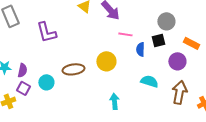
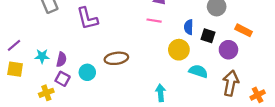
pink line: (125, 34) -> (154, 21), moved
black square: (158, 40) -> (208, 36), moved, turned 32
blue semicircle: (140, 49) -> (189, 27), moved
yellow circle: (106, 61) -> (179, 50), moved

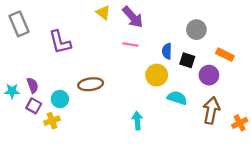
cyan star: (42, 56) -> (12, 91), moved
purple semicircle: (61, 59) -> (33, 85), turned -32
yellow cross: (46, 93) -> (52, 121), moved

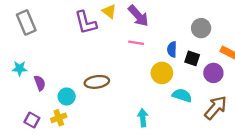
purple L-shape: (60, 42) -> (86, 23), moved
cyan star: (12, 91) -> (20, 68), moved
purple square: (34, 106) -> (32, 120), moved
brown arrow: (211, 110) -> (216, 108), turned 30

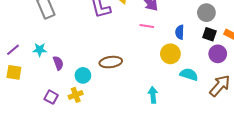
black square: (192, 58) -> (210, 34), moved

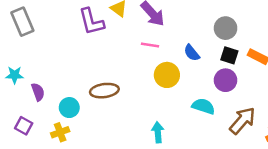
blue semicircle: (180, 32) -> (192, 53), turned -40
yellow circle: (170, 54) -> (167, 75), moved
purple circle: (218, 54) -> (226, 80), moved
purple square: (51, 97) -> (24, 126), moved

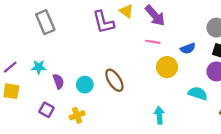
blue semicircle: (192, 53) -> (188, 48), turned -72
brown ellipse: (104, 91) -> (114, 80), turned 65
cyan circle: (69, 108) -> (85, 85), moved

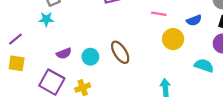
cyan star: (39, 67) -> (46, 19), moved
purple semicircle: (58, 81) -> (64, 53), turned 88
purple square: (46, 110) -> (52, 82), size x1.6

